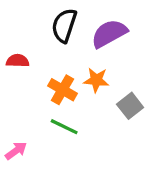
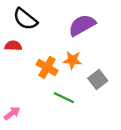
black semicircle: (64, 25) -> (25, 19), moved, turned -70
green line: (64, 127) -> (64, 98), moved

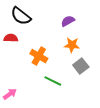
purple semicircle: (82, 25) -> (68, 21), size x0.6
orange star: (72, 60) -> (72, 45), moved

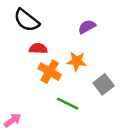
red semicircle: (11, 38) -> (38, 48), moved
orange star: (72, 45) -> (77, 61), moved

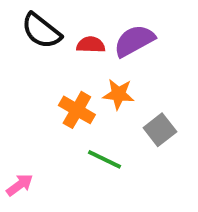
purple semicircle: (87, 27) -> (134, 41), size x1.5
red semicircle: (38, 48) -> (91, 45), moved

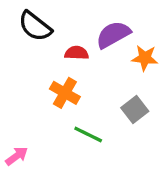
red semicircle: (91, 45) -> (77, 53), moved
orange star: (118, 94) -> (145, 58), moved

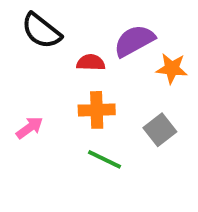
orange cross: (65, 93) -> (97, 110), moved, turned -32
pink arrow: (17, 156) -> (30, 128), moved

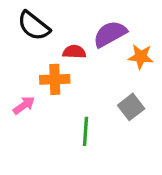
orange cross: (97, 110) -> (55, 79), moved
green line: (105, 159) -> (86, 131), turned 68

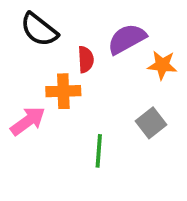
red semicircle: (74, 52) -> (86, 59), turned 85
pink arrow: (24, 105) -> (28, 121), size x1.4

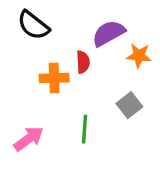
red semicircle: (86, 59) -> (83, 62), moved
pink arrow: (28, 121) -> (29, 139), moved

